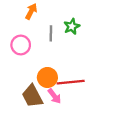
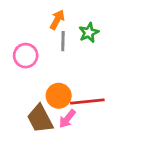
orange arrow: (31, 11) -> (57, 20), moved
pink arrow: (54, 96) -> (67, 119), turned 77

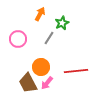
gray line: (63, 41) -> (49, 38), moved, turned 32
red line: (87, 101) -> (76, 71), moved

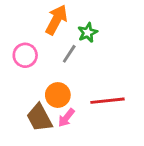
orange arrow: (40, 14) -> (56, 20), size x1.5

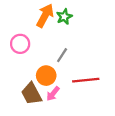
green star: (88, 33) -> (64, 17), moved
gray line: (69, 54) -> (62, 55), moved

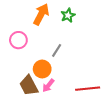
green star: (64, 17) -> (68, 15), moved
red line: (86, 80) -> (88, 89), moved

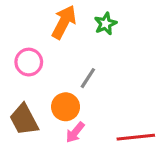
brown trapezoid: (29, 86) -> (24, 120), moved

